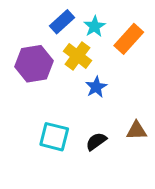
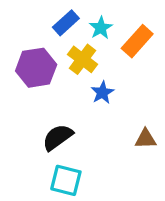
cyan square: (54, 137) -> (66, 180), moved
black semicircle: (96, 141) -> (58, 137), moved, size x1.4

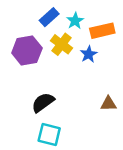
orange rectangle: (137, 41) -> (102, 31), turned 35
blue star: (102, 93) -> (89, 54), moved

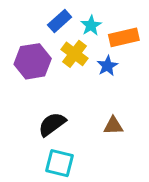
brown triangle: (108, 104) -> (113, 126), moved

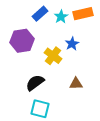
orange rectangle: (124, 37) -> (83, 14), moved
yellow cross: (74, 54) -> (53, 56), moved

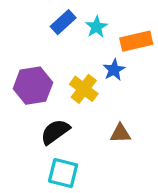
orange rectangle: (83, 14) -> (136, 41), moved
purple hexagon: (22, 41) -> (33, 86), moved

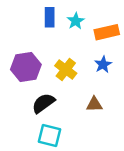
blue rectangle: (63, 22) -> (50, 17), turned -48
blue star: (114, 70) -> (103, 65), moved

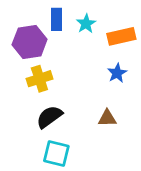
purple hexagon: (26, 67) -> (30, 42), moved
yellow cross: (66, 70) -> (39, 79), moved, turned 35

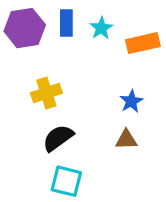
purple hexagon: (30, 42) -> (25, 28), moved
blue star: (117, 73) -> (131, 101), moved

